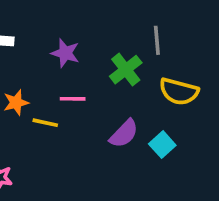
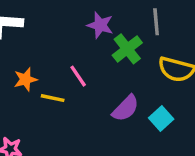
purple star: (65, 53) -> (100, 25), moved
pink line: (73, 99) -> (78, 76), turned 55

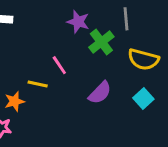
orange star: (25, 79) -> (14, 101), moved
cyan square: (161, 118) -> (143, 99), moved

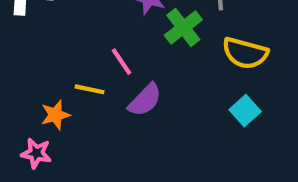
purple semicircle: (100, 93) -> (145, 100), moved

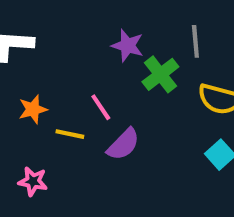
orange star: (55, 115) -> (33, 109), moved
pink star: (36, 153) -> (33, 181), moved

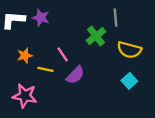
purple star: (128, 46) -> (41, 18), moved
pink star: (33, 181) -> (25, 96), size x1.5

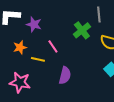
purple star: (41, 18) -> (34, 24), moved
purple semicircle: (75, 75) -> (65, 75), moved, turned -30

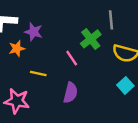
pink line: (53, 46) -> (72, 58), moved
orange star: (20, 47) -> (17, 49), moved

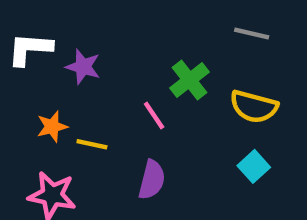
gray line: (111, 20) -> (252, 33), moved, turned -72
orange star: (17, 49) -> (52, 127), moved

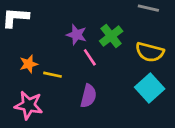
purple star: (83, 67) -> (77, 35), moved
cyan square: (254, 166) -> (150, 88), size x1.5

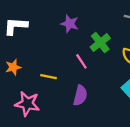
purple star: (77, 35) -> (70, 24), moved
orange star: (29, 64) -> (13, 67), moved

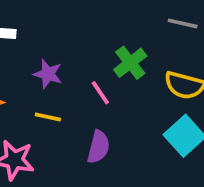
purple star: (70, 24) -> (48, 74), moved

